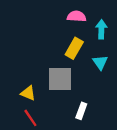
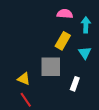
white rectangle: (81, 111) -> (75, 84), moved

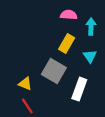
gray square: (51, 67) -> (54, 71), turned 30
white rectangle: (75, 84) -> (79, 89), size x1.5

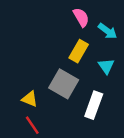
pink semicircle: (69, 15) -> (81, 17), turned 56
cyan arrow: (91, 26) -> (108, 31), turned 126

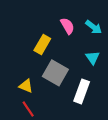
pink semicircle: (81, 17) -> (67, 26), moved
yellow rectangle: (79, 51) -> (42, 44), moved

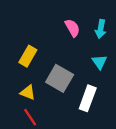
cyan arrow: (94, 27) -> (101, 29), turned 63
yellow rectangle: (42, 44) -> (28, 56), moved

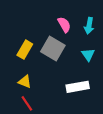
gray square: (60, 78) -> (53, 49), moved
white rectangle: (88, 98) -> (78, 87), turned 60

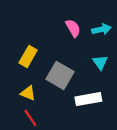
cyan arrow: (89, 26) -> (101, 29), turned -112
gray square: (53, 49) -> (60, 75), moved

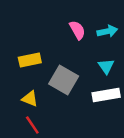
yellow rectangle: (28, 56) -> (30, 60), turned 48
white rectangle: (88, 99) -> (106, 95), moved

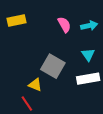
yellow rectangle: (30, 60) -> (16, 20), moved
yellow triangle: (30, 99) -> (35, 85), moved

